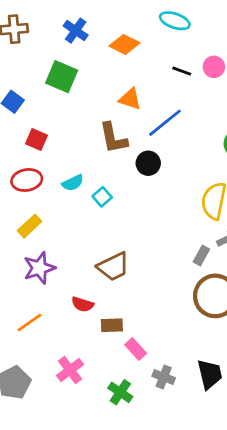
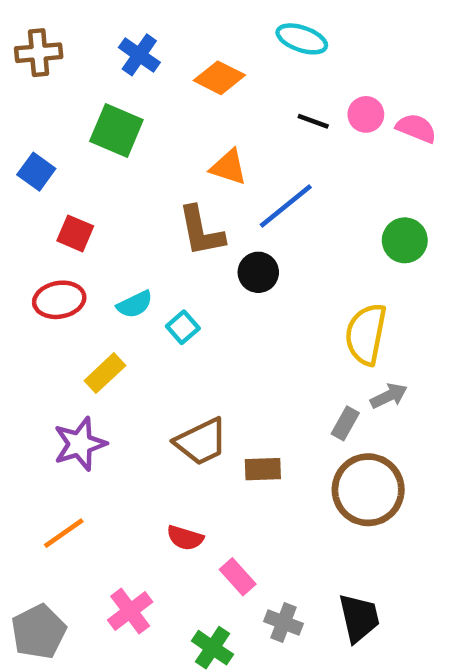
yellow rectangle: (30, 226) -> (105, 373), moved
red semicircle: (83, 304) -> (185, 538), moved
brown rectangle: (112, 325) -> (263, 469), moved

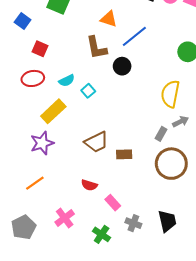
yellow rectangle: (105, 373) -> (53, 111), size x1.4

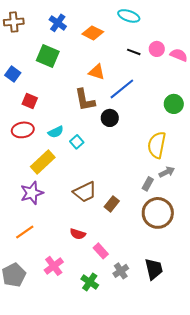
brown rectangle: (124, 154) -> (112, 204), turned -49
gray cross: (133, 223) -> (121, 271), turned 35

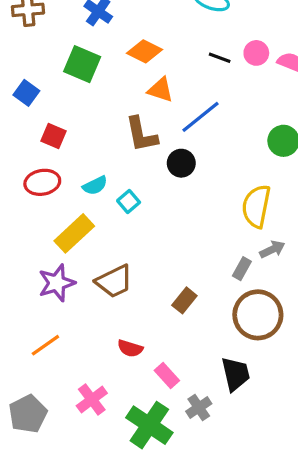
orange diamond: (93, 33) -> (144, 51), moved
brown trapezoid: (85, 192) -> (114, 281), moved
black trapezoid: (154, 269) -> (236, 374), moved
green cross: (90, 282) -> (149, 425), size x1.6

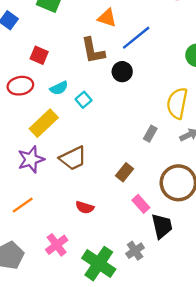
red square: (53, 136) -> (39, 55), moved
gray rectangle: (242, 269) -> (150, 134), moved
pink rectangle: (167, 376) -> (141, 204), moved

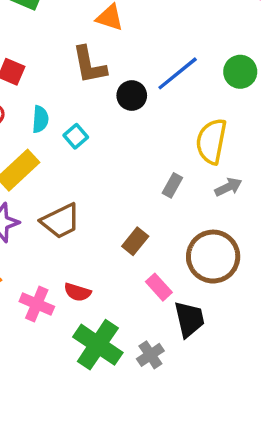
blue line: (136, 38) -> (178, 73), moved
cyan semicircle: (59, 88) -> (40, 119), turned -60
pink cross: (57, 245) -> (37, 304), moved, turned -30
green cross: (99, 264) -> (98, 345), moved

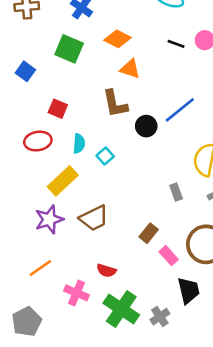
gray rectangle: (172, 185) -> (176, 192), turned -49
pink rectangle: (159, 287) -> (169, 256), moved
pink cross: (37, 304) -> (76, 293), moved

